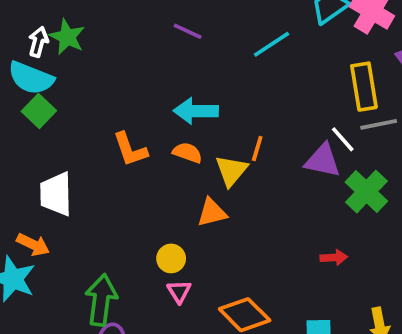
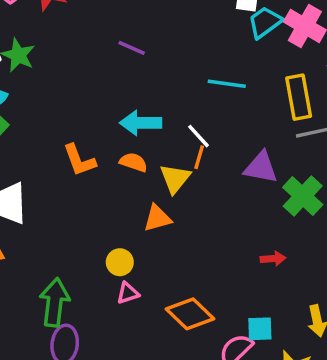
cyan line: (272, 44) -> (227, 84), moved, turned 42
white line: (343, 139) -> (199, 136), moved
pink triangle: (179, 291) -> (128, 293), turned 45

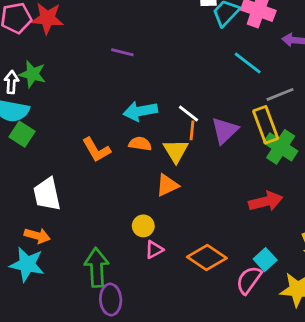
cyan line: (227, 84) -> (248, 63), moved, turned 40
yellow rectangle: (299, 97) -> (266, 125), moved
purple triangle: (261, 167) -> (225, 131), moved, turned -44
red arrow: (273, 259) -> (266, 201), size x1.6
cyan square: (260, 329) -> (265, 260), turned -30

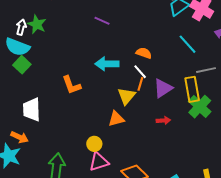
orange semicircle: (140, 144) -> (144, 53), moved
red arrow: (266, 201) -> (163, 120), moved, size x0.6
pink triangle: (154, 250) -> (99, 162), size x1.5

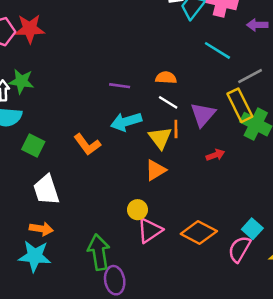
purple line: (102, 21) -> (120, 86), moved
cyan arrow: (107, 64) -> (126, 122), moved
green square: (22, 65) -> (33, 146), moved
orange line: (140, 84) -> (176, 129), moved

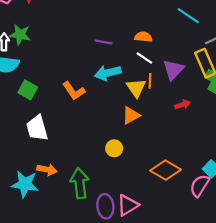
orange arrow: (41, 229) -> (47, 170), moved
pink triangle: (150, 230) -> (128, 205), moved
purple ellipse: (115, 280) -> (105, 206), moved

